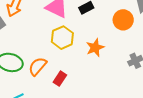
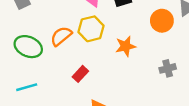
orange semicircle: (38, 66) -> (61, 36), moved

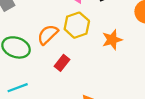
red rectangle: (80, 74) -> (62, 63), moved

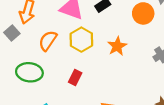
orange semicircle: (48, 35) -> (48, 41), moved

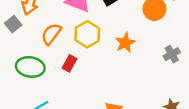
red rectangle: (75, 78) -> (70, 63), moved

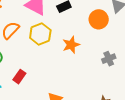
red rectangle: (70, 63) -> (19, 77), moved

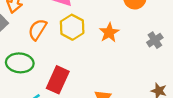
red rectangle: (19, 77) -> (58, 80), size x1.6

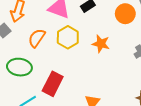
orange star: (109, 33) -> (101, 44), turned -30

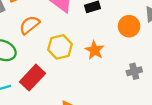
yellow hexagon: (68, 37) -> (60, 47), moved

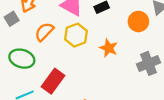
yellow hexagon: (60, 47) -> (76, 35), moved
gray cross: (134, 71) -> (149, 63), size x1.5

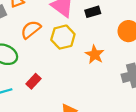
red rectangle: (53, 81) -> (33, 81), size x0.6

